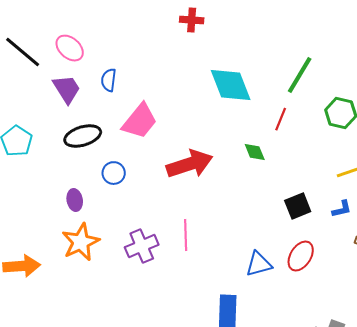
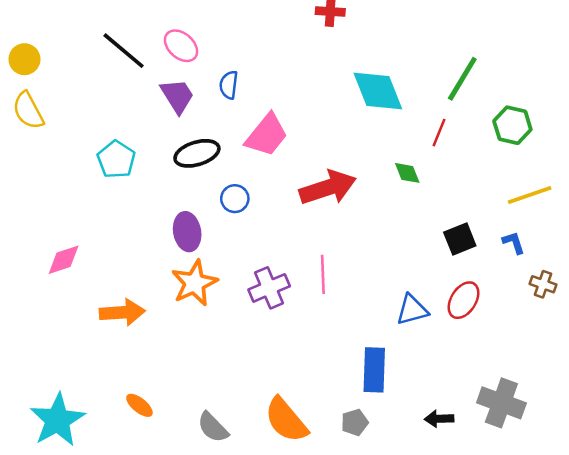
purple ellipse: (75, 200) -> (187, 232), size x1.4
blue L-shape: (342, 209) -> (514, 243), turned -95

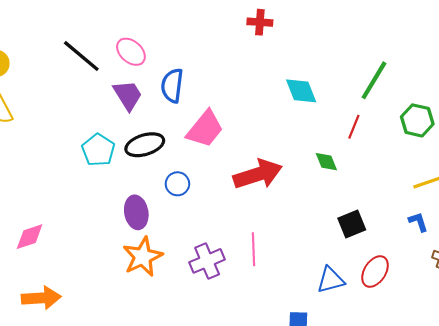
blue semicircle: (229, 85) -> (172, 86), size x1.4
cyan diamond: (378, 91) -> (301, 91), size x0.7
cyan pentagon: (116, 159) -> (98, 150), moved
black square: (460, 239) -> (352, 224), moved
orange arrow: (122, 312) -> (41, 298), moved

